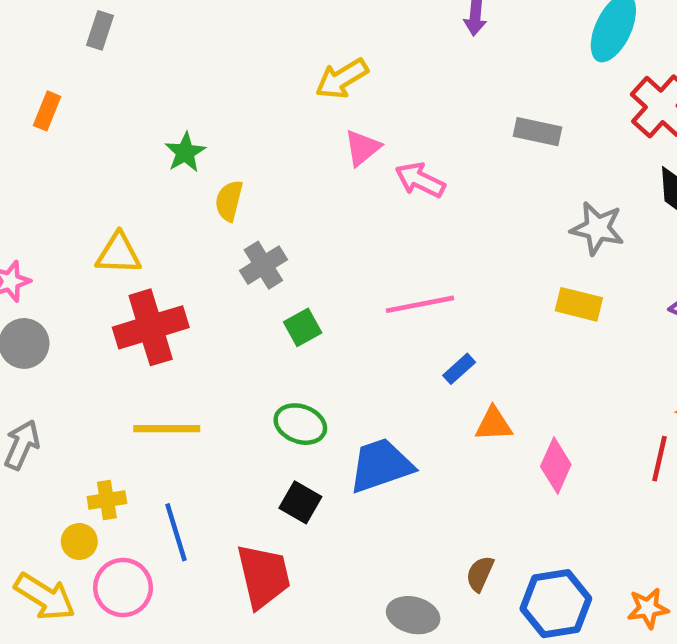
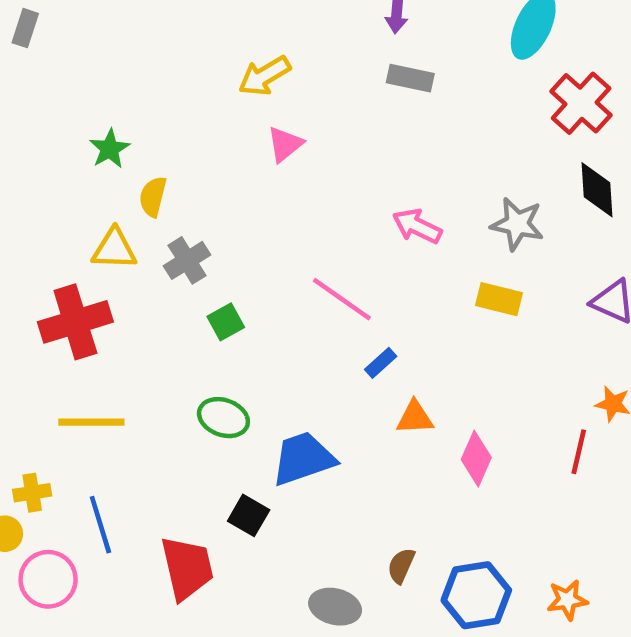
gray rectangle: (537, 132) -> (410, 78), moved
pink arrow: (420, 180) -> (417, 226), moved
yellow triangle: (118, 254) -> (114, 249), moved
pink line: (420, 304) -> (342, 299), turned 46
black square: (300, 502) -> (249, 515), moved

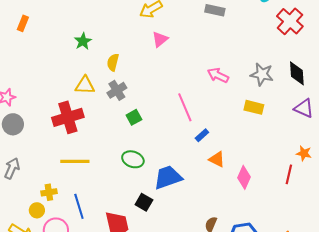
black diamond: (597, 190) -> (297, 73), moved
yellow semicircle: (153, 197) -> (113, 62), moved
pink line: (342, 299) -> (185, 107), turned 32
orange triangle: (415, 418) -> (217, 159), turned 30

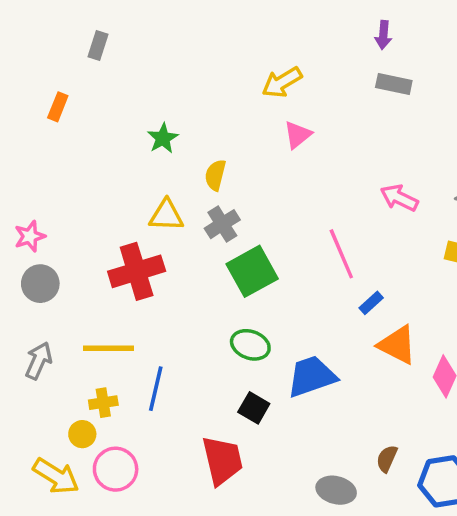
green square: (134, 117) -> (252, 271), size x1.8
orange triangle: (217, 159) -> (397, 345), size x1.4
yellow line: (75, 161) -> (109, 348), moved
black square: (144, 202) -> (254, 408), moved
blue line: (79, 206) -> (156, 389), moved, turned 30

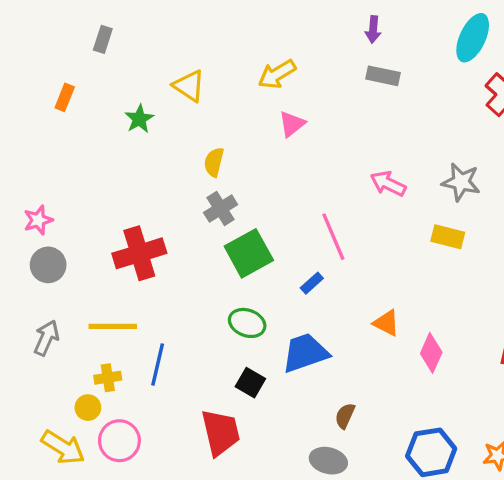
green star: (163, 138) -> (139, 119), moved
yellow triangle: (166, 215) -> (189, 86), moved, turned 32
blue rectangle: (371, 303) -> (312, 283), moved
orange triangle: (397, 345) -> (386, 323), size x0.7
brown semicircle: (387, 459) -> (345, 416), moved

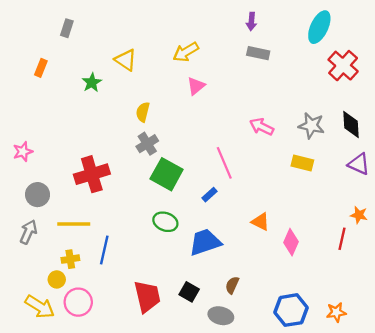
green square: (249, 253) -> (167, 174), turned -32
gray circle: (48, 265) -> (37, 195), moved
black square: (250, 383) -> (189, 292), moved

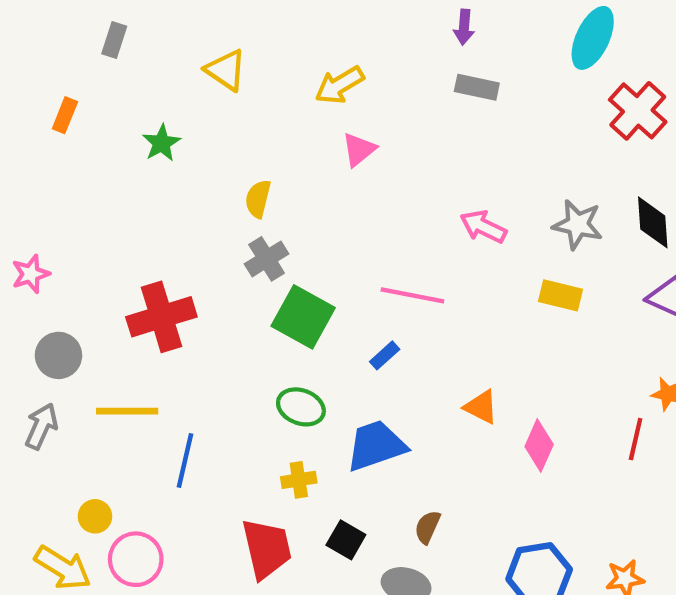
yellow triangle: (126, 60) -> (226, 70), moved
pink line: (224, 163) -> (412, 295), turned -56
yellow cross: (70, 259) -> (299, 480), moved

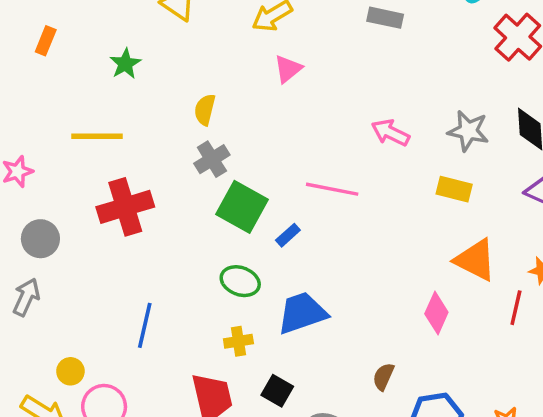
blue rectangle: (385, 355) -> (288, 235), moved
orange triangle: (481, 407) -> (475, 260), moved, size x1.5
yellow line: (127, 411) -> (97, 136), moved
brown semicircle: (427, 527) -> (383, 377), moved

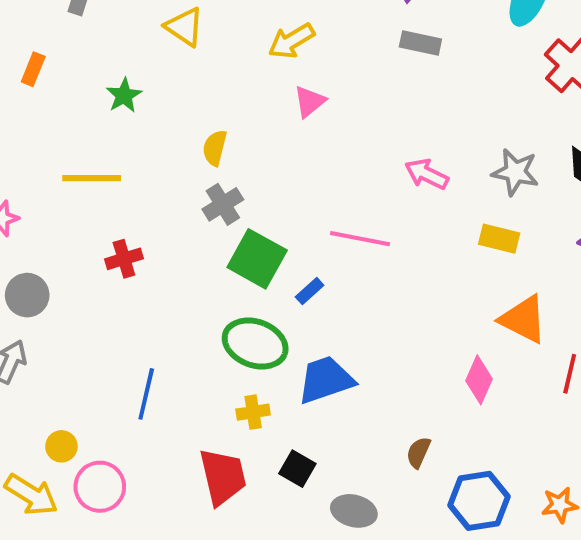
red cross: (125, 207) -> (124, 259), size x0.6
green ellipse: (240, 281) -> (255, 343), size x1.4

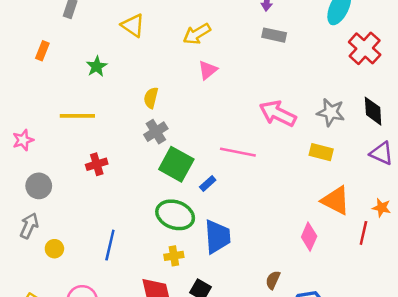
pink arrow: (427, 174) -> (278, 113), size x1.4
blue trapezoid: (326, 380) -> (217, 237), turned 105
yellow circle: (61, 446) -> (54, 249), moved

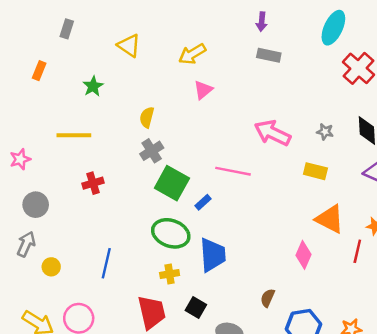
gray star: (331, 112) -> (325, 132), size x0.6

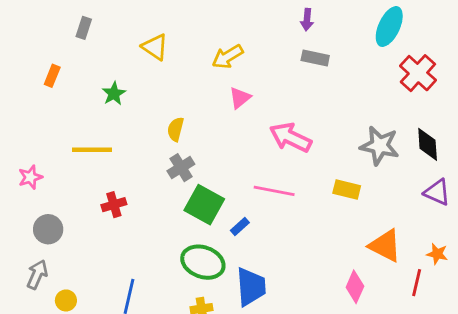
gray star: (325, 132) -> (380, 146), size x2.0
pink arrow: (272, 133) -> (291, 137), moved
yellow rectangle: (315, 171) -> (347, 190), moved

